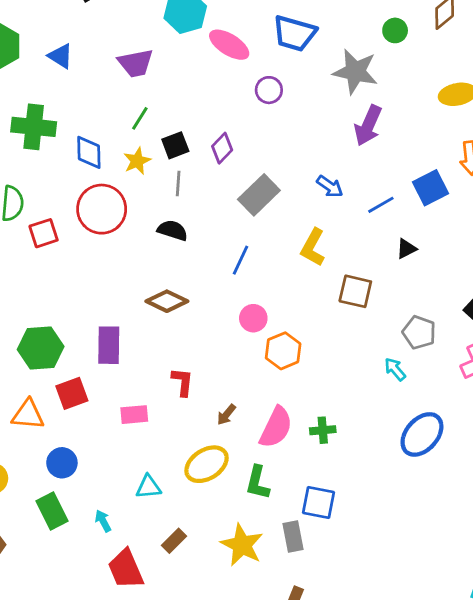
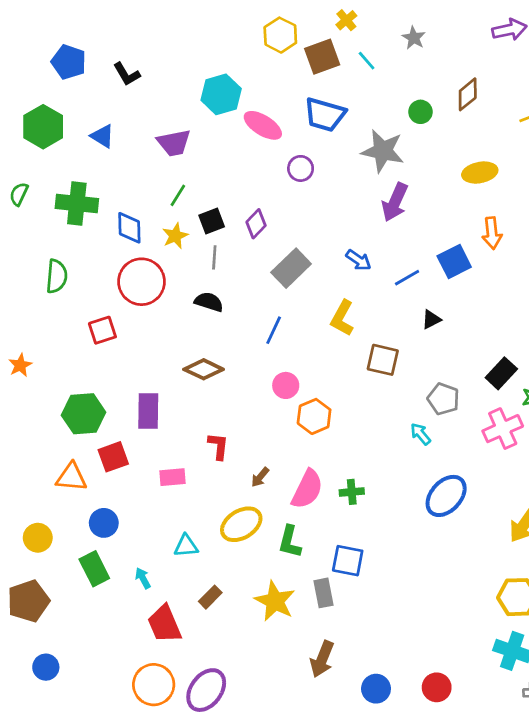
red square: (44, 233) -> (102, 330), moved

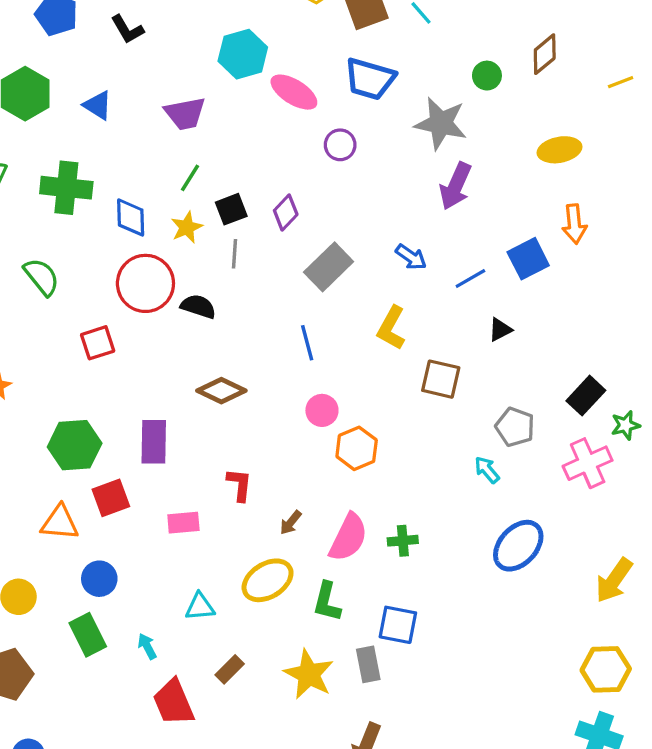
green semicircle: (57, 276) -> (42, 277), turned -44
black semicircle: (209, 302) -> (198, 306), moved
blue line: (274, 330) -> (307, 343), turned -40

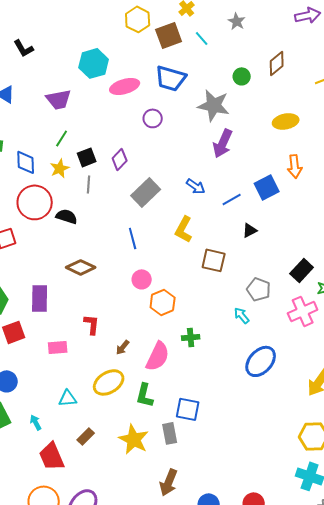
pink ellipse: (294, 92) -> (125, 86), turned -48
green cross: (403, 541) -> (191, 337), moved

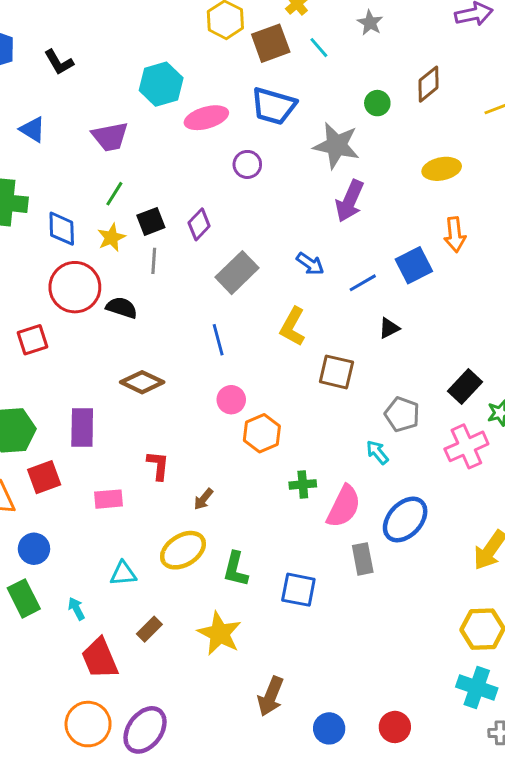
pink semicircle: (158, 356) -> (344, 506), moved
gray rectangle: (170, 433) -> (363, 559), moved

